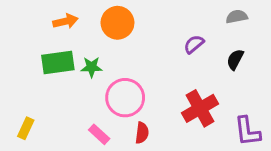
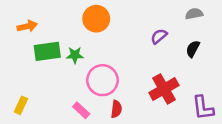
orange arrow: (66, 21) -> (27, 26), moved

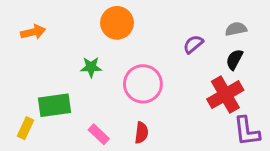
gray semicircle: (194, 14) -> (236, 29), moved
green rectangle: (47, 51) -> (54, 105), moved
pink circle: (102, 80) -> (143, 84), moved
red cross: (164, 89) -> (225, 95), moved

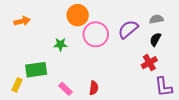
purple semicircle: (193, 44) -> (128, 29), size x1.5
pink circle: (143, 84) -> (96, 34), moved
red cross: (225, 95) -> (149, 63), size x0.7

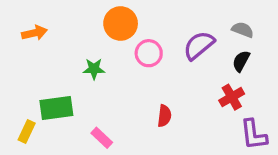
gray semicircle: (156, 19) -> (243, 30), turned 32
pink circle: (96, 34) -> (149, 53), size x0.7
red semicircle: (94, 88) -> (164, 116), moved

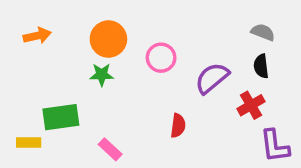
orange circle: (121, 23) -> (108, 39), moved
purple semicircle: (199, 45) -> (212, 78), moved
black semicircle: (241, 61) -> (261, 66), turned -35
yellow rectangle: (27, 131) -> (29, 143), turned 65

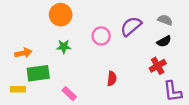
orange arrow: (37, 36) -> (23, 53), moved
orange circle: (108, 39) -> (61, 15), moved
black semicircle: (261, 66) -> (164, 41), turned -112
purple semicircle: (212, 78) -> (131, 26), moved

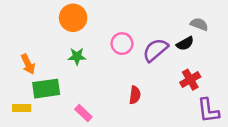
purple semicircle: (131, 26) -> (155, 50), moved
black semicircle: (164, 41) -> (185, 44), moved
orange arrow: (23, 53) -> (28, 64), turned 77

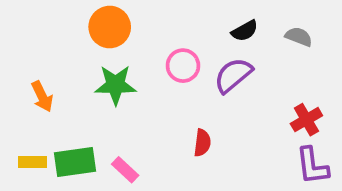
black semicircle: (185, 44) -> (245, 31), moved
green star: (77, 56) -> (115, 85), size x1.5
red cross: (190, 80) -> (306, 120), moved
green rectangle: (46, 89) -> (75, 162), moved

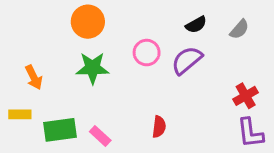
gray semicircle: (299, 37) -> (239, 29), turned 110
red semicircle: (202, 143) -> (159, 127), moved
yellow rectangle: (33, 162) -> (20, 114), moved

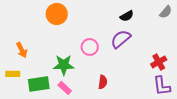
gray semicircle: (239, 29) -> (166, 12), moved
pink circle: (147, 53) -> (90, 47), moved
green star: (92, 68) -> (64, 65), moved

